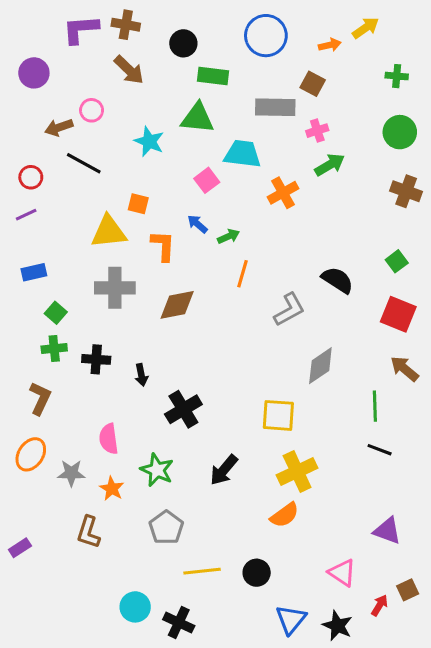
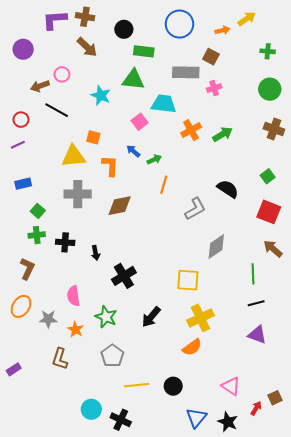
green arrow: (330, 165) -> (223, 134), moved
black line: (380, 450) -> (256, 303), turned -35
purple triangle: (387, 531) -> (257, 335), moved

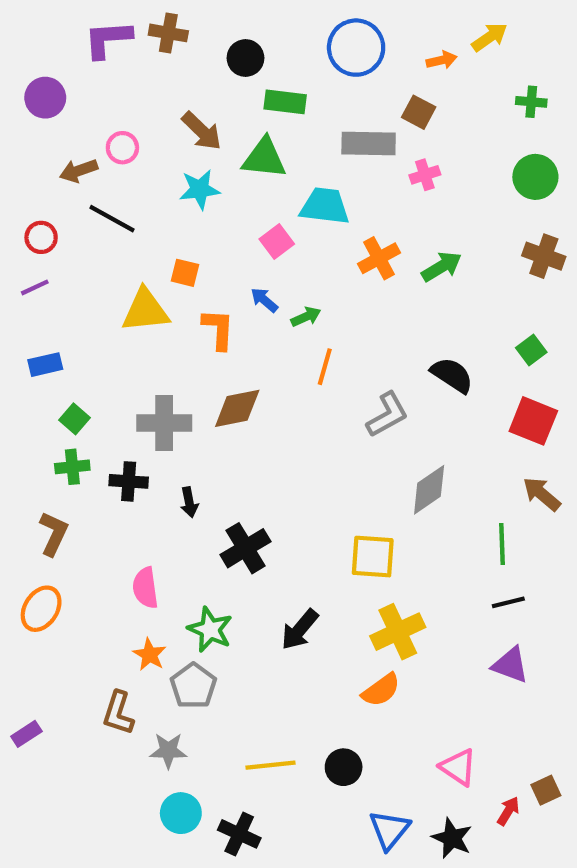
brown arrow: (87, 47) -> (202, 131), moved
cyan star: (101, 95) -> (200, 189), turned -30
gray cross: (78, 194) -> (164, 423), moved
gray star: (48, 319) -> (168, 751), moved
gray pentagon: (112, 356) -> (193, 686), moved

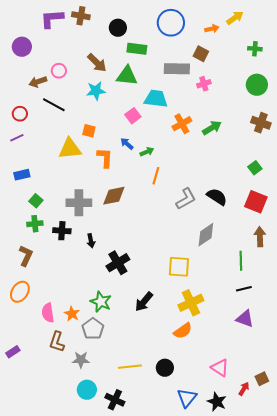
black semicircle: (452, 375) -> (217, 197), moved
brown arrow: (542, 494) -> (260, 237), turned 48
pink semicircle: (145, 588) -> (48, 313), moved

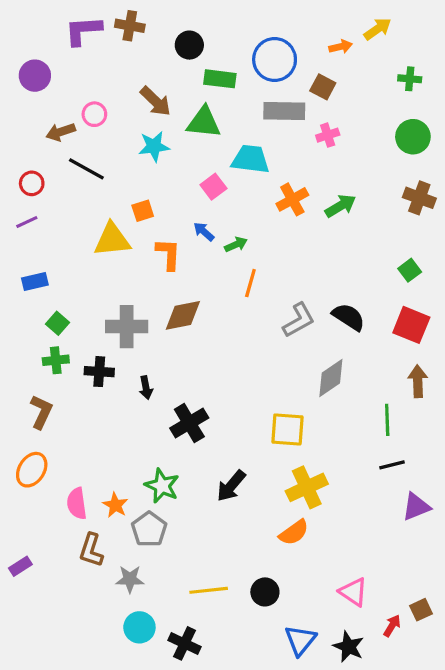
blue circle: (171, 23) -> (275, 60), moved
orange square: (89, 131) -> (143, 211), turned -32
purple triangle: (245, 319) -> (416, 507), moved, turned -42

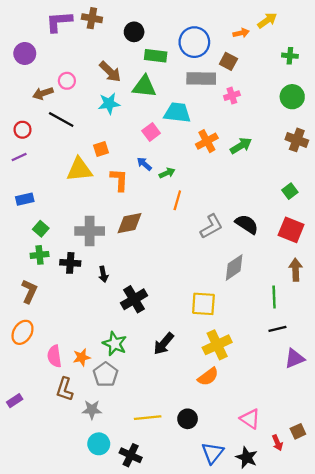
orange star: (115, 505) -> (82, 357), turned 30
red arrow: (392, 626) -> (277, 443), turned 126

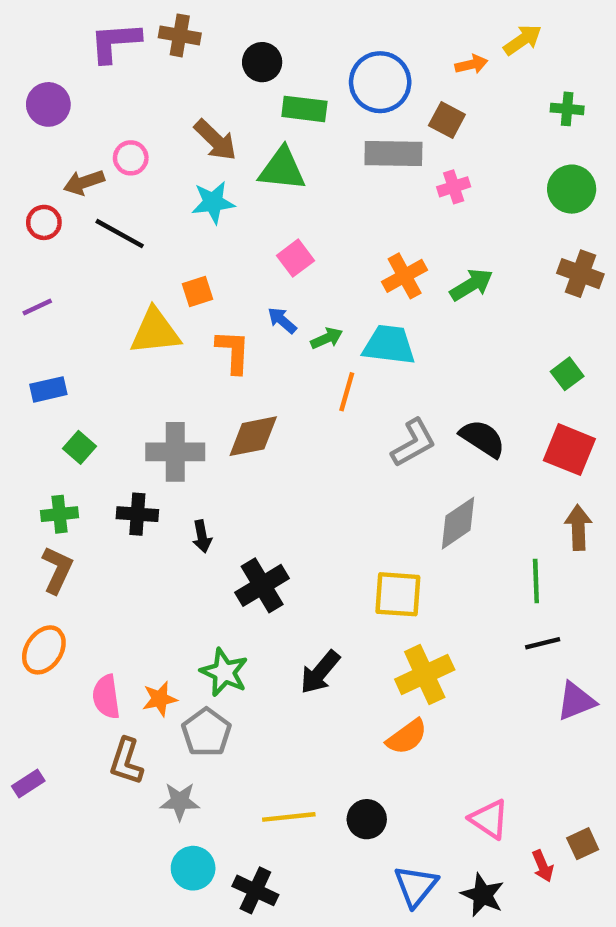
cyan trapezoid: (177, 113) -> (389, 345), moved
red circle: (22, 130) -> (44, 222), moved
green cross: (40, 255) -> (59, 514), moved

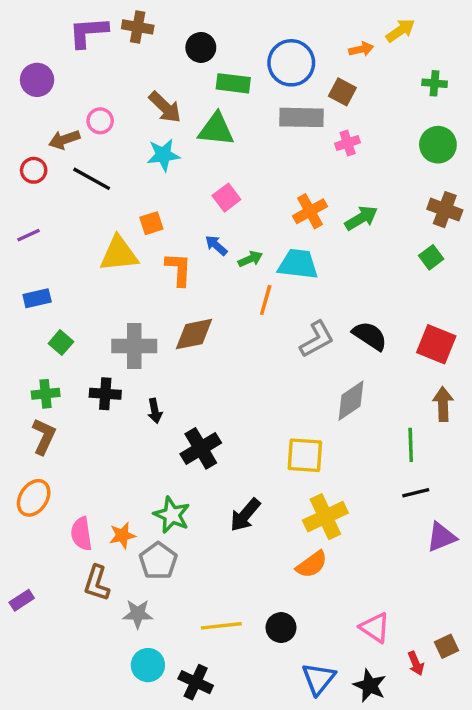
green square: (567, 374) -> (431, 257), moved

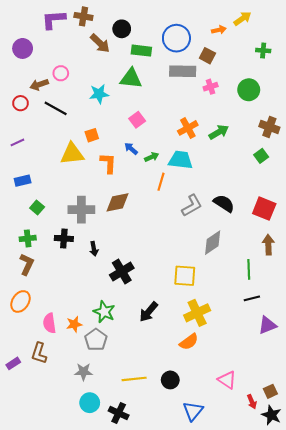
brown arrow: (165, 107) -> (100, 43), moved
green circle: (438, 145) -> (249, 90), moved
brown L-shape: (97, 583) -> (39, 353), moved
black star: (370, 686) -> (271, 415), moved

